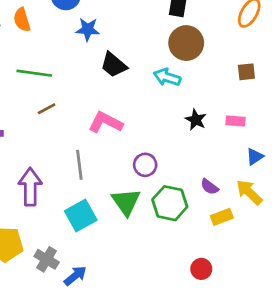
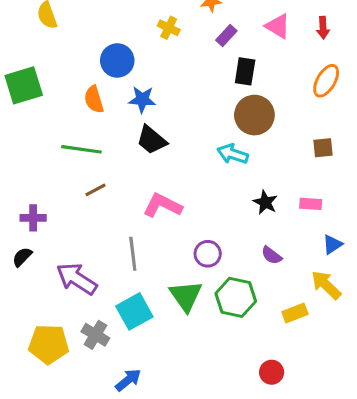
orange semicircle: (22, 20) -> (94, 99), moved
black trapezoid: (114, 65) -> (152, 140), moved
purple arrow: (30, 187) -> (77, 279), turned -57
purple semicircle: (209, 187) -> (272, 255), moved
gray cross: (47, 259) -> (95, 335), moved

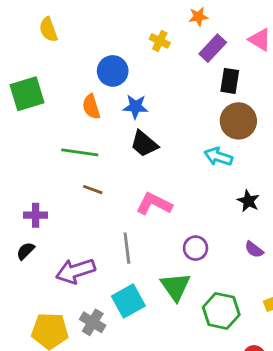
purple rectangle: (226, 36) -> (213, 48), size x1.4
brown line: (95, 190) -> (93, 190), turned 48
purple arrow: (77, 279) -> (76, 271), turned -51
green hexagon: (236, 297) -> (221, 311), moved

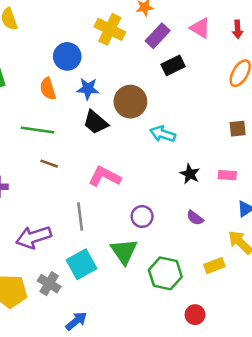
yellow cross: (160, 41) -> (110, 29), size x1.6
black rectangle: (230, 81) -> (173, 65), turned 55
brown circle: (238, 121) -> (130, 102), moved

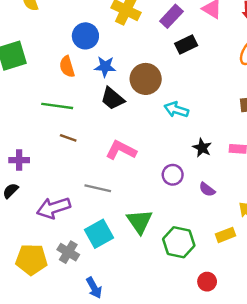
gray line: (80, 216) -> (98, 188), turned -70
purple circle: (142, 216) -> (173, 175), moved
blue arrow: (76, 321) -> (94, 288), turned 100

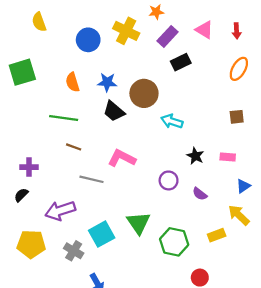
blue circle: (85, 36) -> (88, 40), moved
gray line: (98, 188) -> (92, 179), moved
yellow pentagon: (31, 260) -> (31, 244), moved

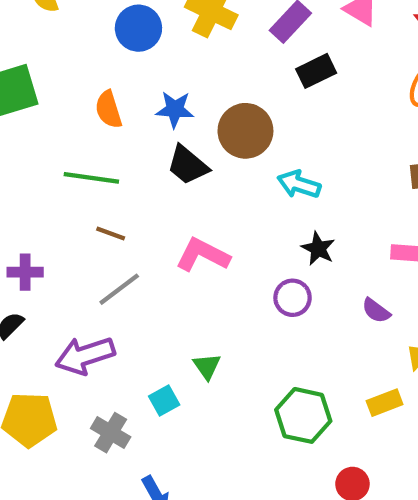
black star: (195, 156) -> (318, 249), moved
gray line: (92, 179) -> (119, 289), moved, turned -50
purple semicircle: (200, 194) -> (376, 311), moved
green triangle: (138, 223) -> (207, 366), moved, size x0.6
cyan square: (102, 234) -> (164, 400), size x0.6

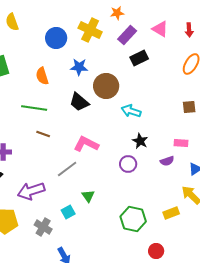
blue star: (175, 109) -> (79, 67), moved
gray line: (119, 289) -> (67, 169), moved
purple semicircle: (376, 311) -> (167, 161), moved, turned -56

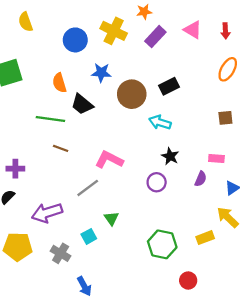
black rectangle: (139, 58) -> (169, 86), moved
black trapezoid: (79, 102) -> (82, 104), moved
purple semicircle: (167, 161) -> (201, 179), turned -48

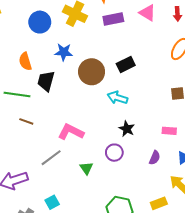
purple rectangle: (155, 37) -> (113, 19), turned 36
black trapezoid: (82, 104) -> (46, 81), turned 65
purple semicircle: (201, 179) -> (155, 158), moved
green triangle: (111, 218) -> (86, 168), moved

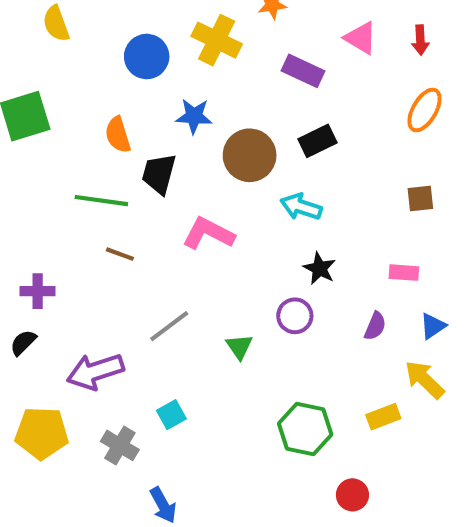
purple rectangle: (113, 19) -> (303, 71), moved, turned 36
pink L-shape: (71, 132) -> (208, 233), moved

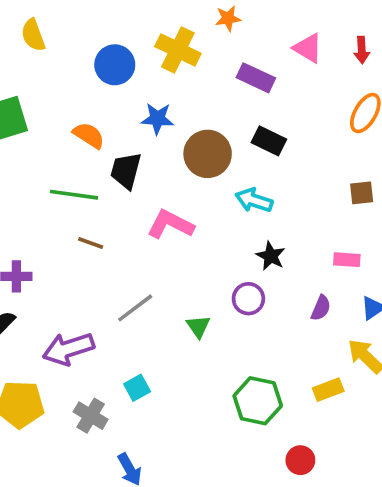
orange semicircle: (118, 135) -> (89, 135), turned 140
black rectangle: (317, 141) -> (269, 141), turned 52

